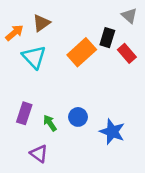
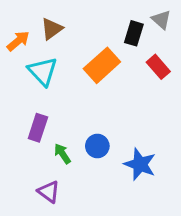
black rectangle: (107, 38) -> (134, 33), moved
purple rectangle: (24, 113) -> (38, 128), moved

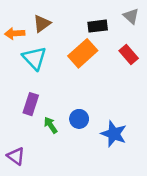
black rectangle: (134, 33) -> (98, 26), moved, turned 66
orange arrow: (18, 41) -> (15, 33), turned -144
purple triangle: (49, 192) -> (16, 156), moved

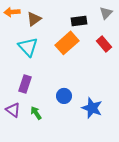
gray triangle: (131, 16) -> (106, 13), turned 32
orange arrow: (15, 33) -> (12, 12), moved
green arrow: (51, 125) -> (36, 113), moved
purple triangle: (16, 156) -> (13, 110), moved

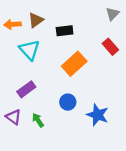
orange arrow: (12, 12) -> (12, 24), moved
black rectangle: (79, 21) -> (65, 31), moved
orange rectangle: (67, 43) -> (74, 64), moved
purple rectangle: (25, 84) -> (26, 89), turned 36

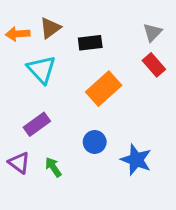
gray triangle: (112, 14) -> (152, 32), moved

